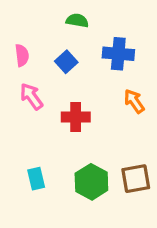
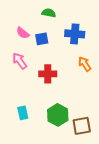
pink semicircle: (22, 55) -> (23, 33), moved, turned 136
blue square: (66, 62) -> (42, 39), turned 32
brown square: (136, 179) -> (82, 126), moved

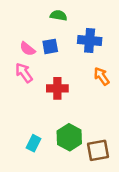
pink semicircle: (23, 33) -> (27, 49), moved
cyan rectangle: (23, 113) -> (33, 143), moved, turned 40

